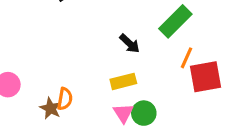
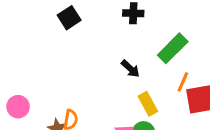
yellow rectangle: (123, 81) -> (148, 104), moved, turned 75

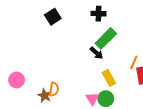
green rectangle: (173, 48) -> (106, 38), moved

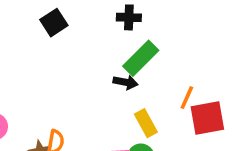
black arrow: (96, 53) -> (125, 82), turned -32

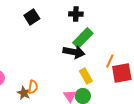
black arrow: (125, 82) -> (74, 52), size x1.5

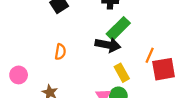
orange semicircle: (33, 87) -> (60, 52), moved

